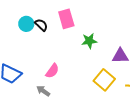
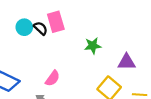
pink rectangle: (66, 19) -> (56, 22), moved

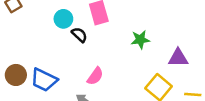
black semicircle: (41, 28) -> (79, 35), moved

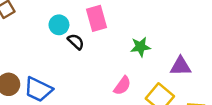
pink semicircle: (95, 76) -> (122, 86), moved

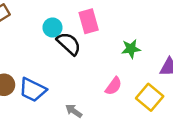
black semicircle: (76, 42) -> (69, 44), size x1.5

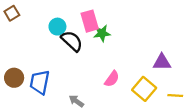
green star: (131, 49) -> (102, 33), moved
blue trapezoid: (33, 90) -> (40, 82), turned 75

